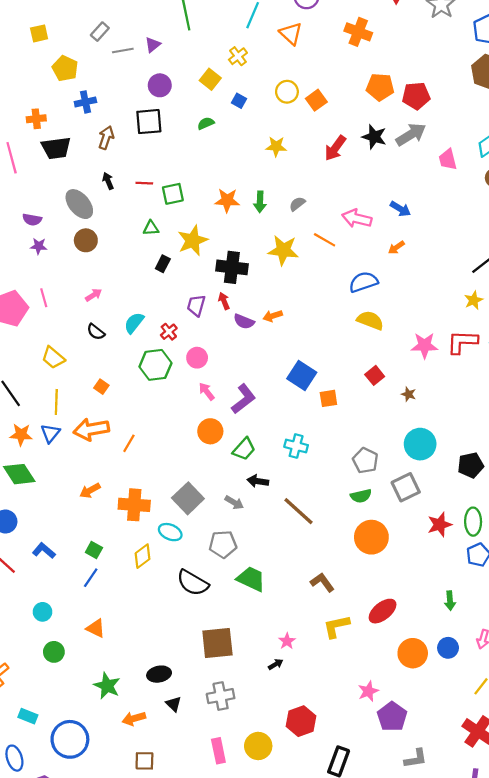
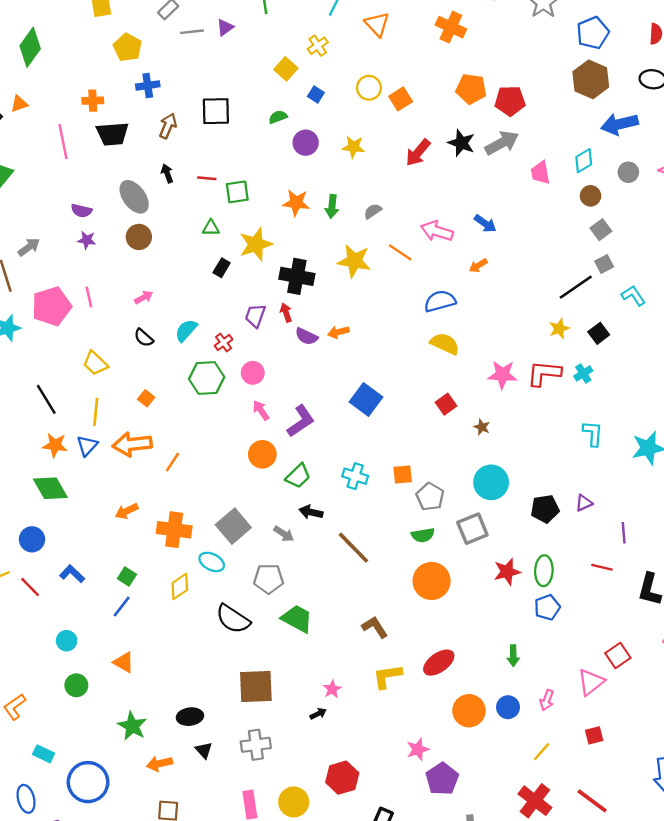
purple circle: (160, 85) -> (306, 143), moved
orange square: (328, 398) -> (403, 475), moved

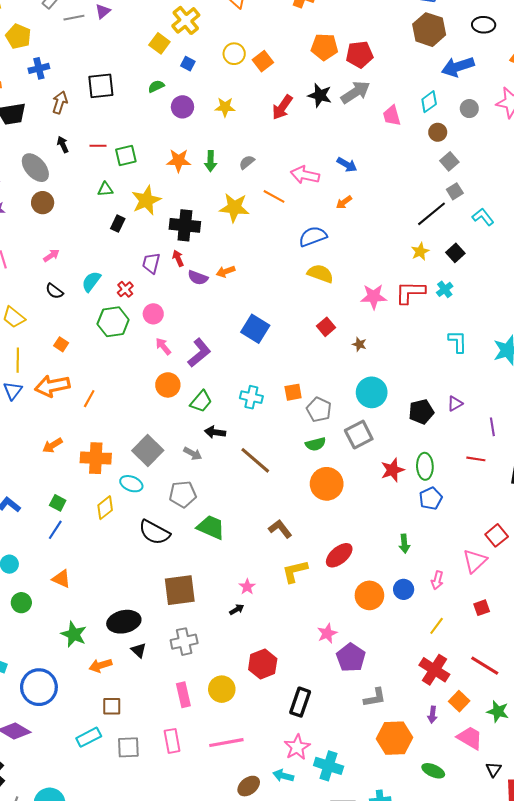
yellow cross: (318, 46) -> (186, 20), size x1.5
black ellipse: (190, 717) -> (124, 622), size x1.4

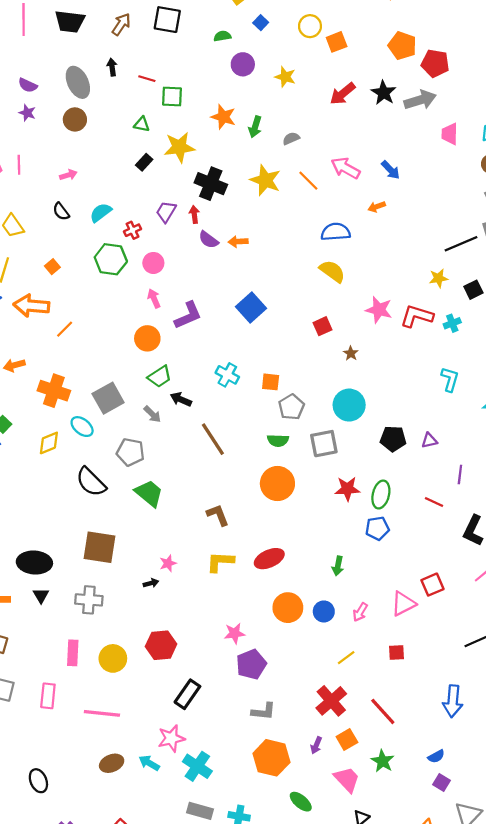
green trapezoid: (201, 401) -> (160, 377), moved

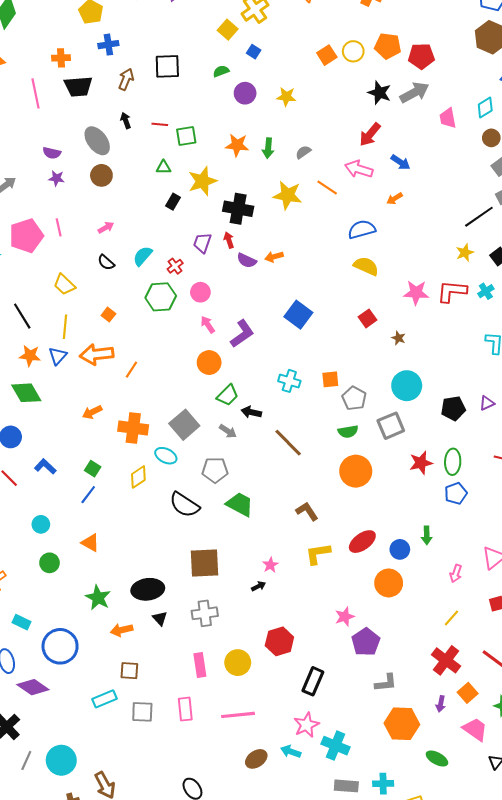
yellow circle: (310, 26) -> (353, 51), moved
red arrow: (343, 94) -> (370, 134), moved
blue circle: (324, 611) -> (400, 549), moved

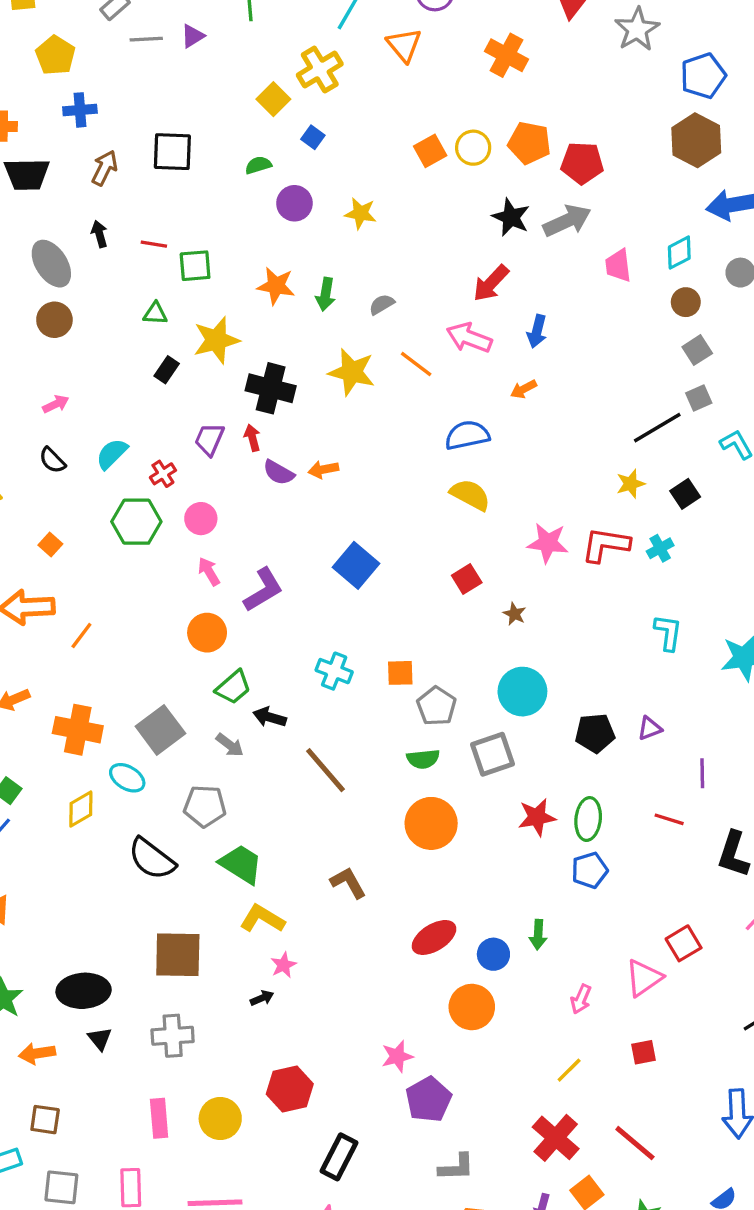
blue arrow: (400, 162) -> (537, 331), turned 66
yellow L-shape: (318, 554) -> (262, 919), moved, turned 36

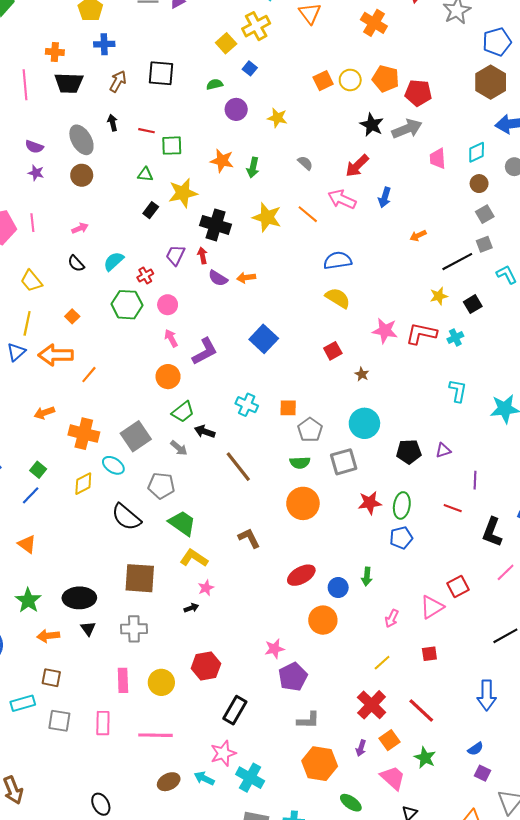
gray semicircle: (382, 304) -> (305, 163), moved, turned 70
orange arrow: (524, 389) -> (418, 236), moved

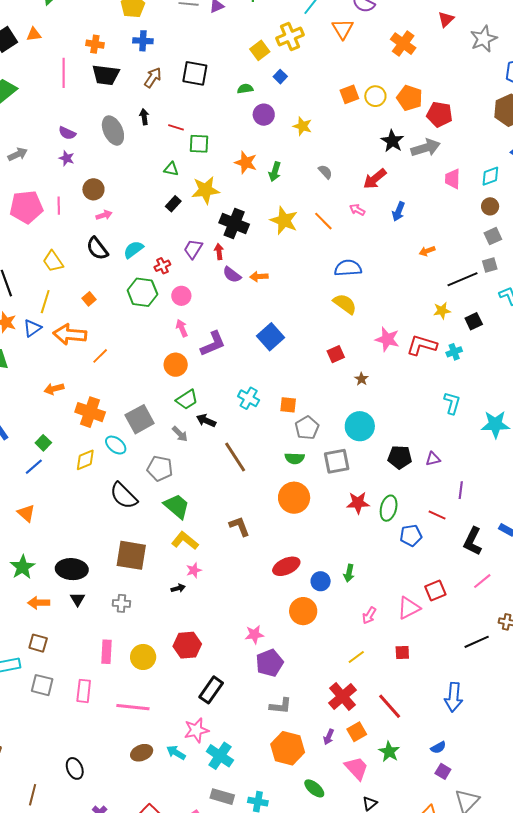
brown circle: (82, 175) -> (93, 189), moved
pink arrow: (342, 199) -> (357, 210), size x0.6
black semicircle: (76, 263) -> (97, 248), size x1.4
blue pentagon: (401, 538) -> (411, 536), moved
gray cross: (134, 629) -> (121, 603), size x0.7

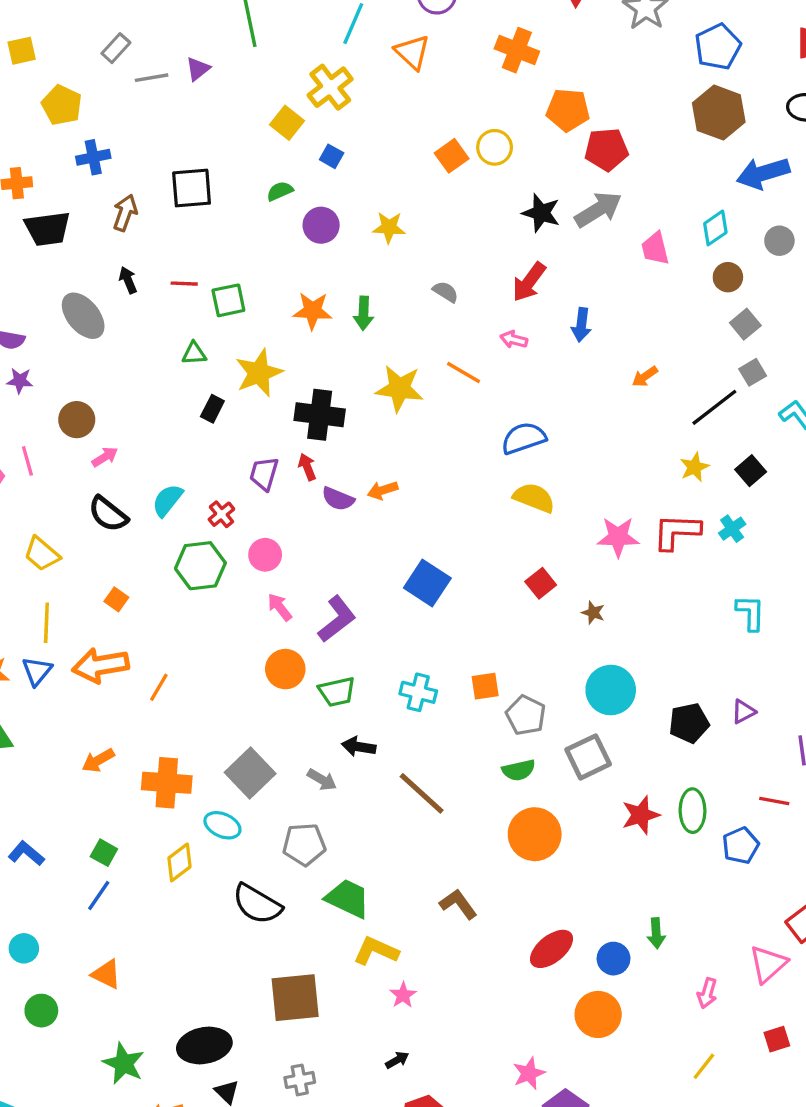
orange pentagon: (410, 98) -> (568, 110), moved
green trapezoid: (187, 400) -> (337, 692), moved, turned 35
black arrow: (178, 588) -> (397, 1060), moved

